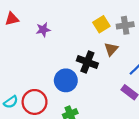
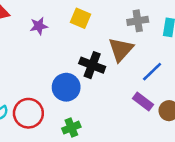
yellow square: (101, 24) -> (80, 18), moved, turned -35
brown triangle: (111, 49) -> (121, 49), size x1.5

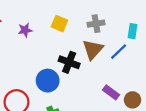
gray cross: (138, 21) -> (96, 24), moved
blue line: (152, 72) -> (119, 52), moved

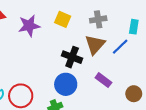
purple star: (25, 30) -> (29, 26), size x1.5
blue circle: (48, 81) -> (66, 84), moved
purple rectangle: (111, 92) -> (103, 80), moved

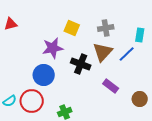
purple star: (29, 26) -> (53, 48), moved
blue circle: (66, 84) -> (44, 75), moved

